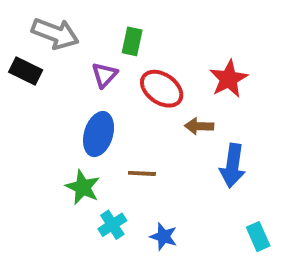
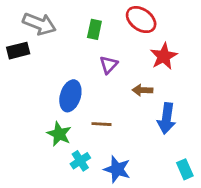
black rectangle: (26, 71) -> (18, 51), turned -40
purple triangle: (104, 75) -> (109, 65), moved
red ellipse: (162, 89) -> (141, 20), moved
blue star: (164, 237) -> (117, 169), size x1.4

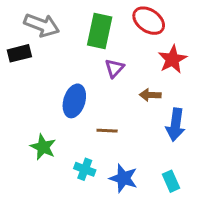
green rectangle: (94, 29) -> (100, 31), size x1.6
green star: (59, 134) -> (43, 147), moved
cyan cross: (80, 161) -> (85, 169), turned -36
cyan rectangle: (185, 169) -> (171, 181), moved

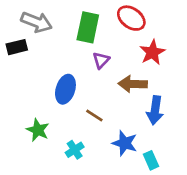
brown arrow: (150, 95) -> (133, 84), size x1.5
brown line: (107, 131) -> (94, 116), turned 30
cyan cross: (85, 169) -> (75, 150), turned 36
blue star: (123, 178) -> (125, 143), moved

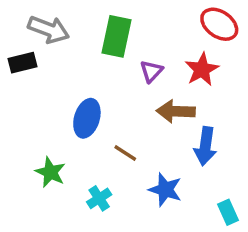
red ellipse: (131, 18) -> (219, 24), moved
purple triangle: (101, 60) -> (151, 71), moved
cyan rectangle: (151, 160) -> (228, 212), moved

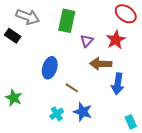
black rectangle: (23, 63) -> (13, 36), turned 49
green star: (50, 172) -> (14, 98), moved
blue star: (165, 190) -> (83, 112), moved

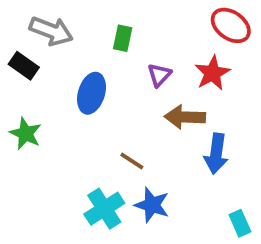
green rectangle: (67, 21) -> (123, 38), size x0.6
blue ellipse: (50, 68) -> (91, 93), moved
green star: (14, 98) -> (26, 134), moved
cyan cross: (57, 114) -> (104, 209), size x1.5

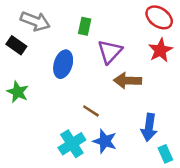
red star: (212, 73) -> (160, 50), moved
purple triangle: (159, 75) -> (110, 52), size x1.5
blue arrow: (216, 154) -> (149, 127), moved

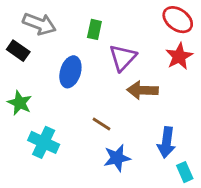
blue star: (105, 141) -> (117, 158), turned -30
cyan cross: (72, 144) -> (44, 142), moved, turned -32

